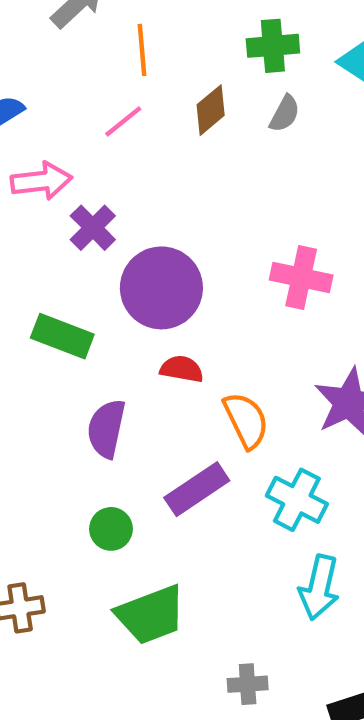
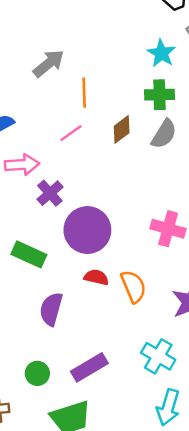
gray semicircle: (285, 114) -> (164, 134), size x1.4
orange semicircle: (246, 420) -> (133, 286), moved
purple rectangle: (197, 489) -> (89, 367), moved
green circle: (111, 529) -> (37, 373), moved

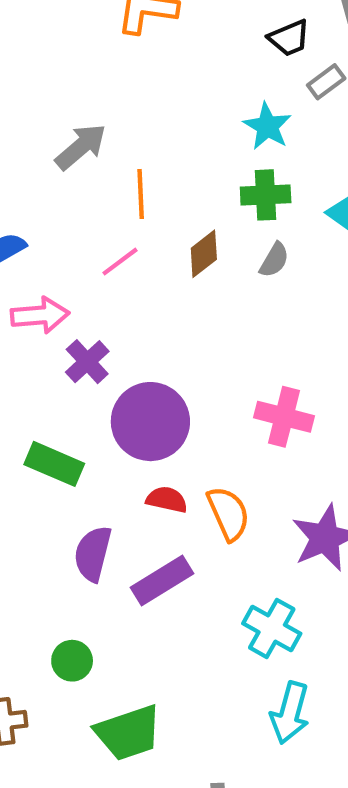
gray semicircle: (164, 134) -> (274, 260), size x0.7
purple rectangle: (89, 367) -> (162, 581), moved

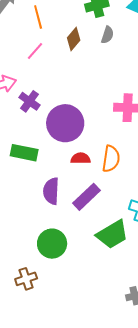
orange semicircle: (228, 514) -> (111, 159), turned 44
green circle: (72, 661) -> (52, 244), size x1.5
green trapezoid: (128, 733) -> (112, 234), moved

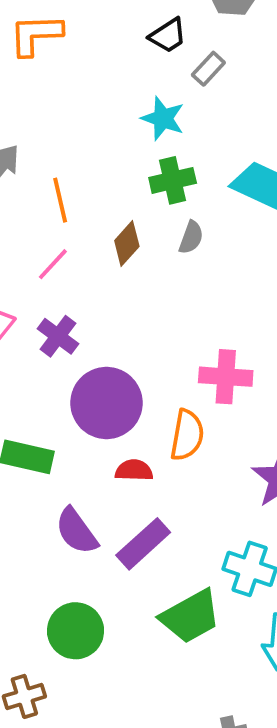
purple cross: (30, 101) -> (58, 336), moved
orange semicircle: (111, 159) -> (187, 435), moved
purple semicircle: (51, 191) -> (76, 531), turned -40

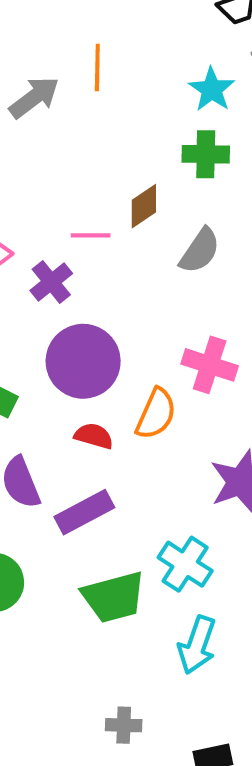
orange line: (60, 200) -> (97, 68), moved
gray semicircle: (191, 237) -> (200, 251), moved, size x1.4
pink line: (53, 264) -> (91, 235), moved, turned 33

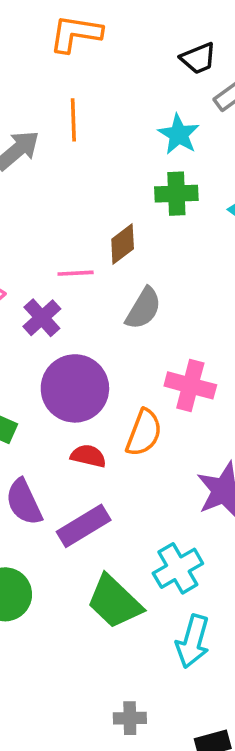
gray semicircle: (200, 251) -> (143, 308), moved
cyan cross: (185, 564) -> (178, 568), turned 30
green trapezoid: (114, 597) -> (114, 602), turned 62

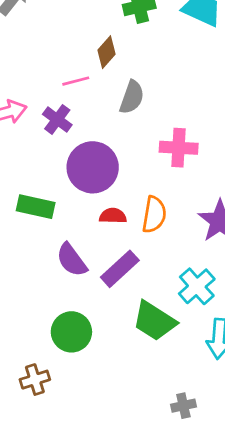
orange semicircle: (144, 433) -> (154, 215), moved

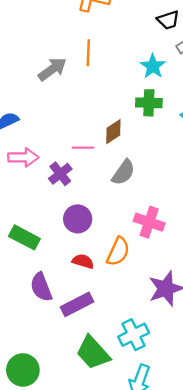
purple circle: (93, 167) -> (78, 219), size x0.7
orange semicircle: (154, 215) -> (118, 252), moved
green circle: (71, 332) -> (23, 370), moved

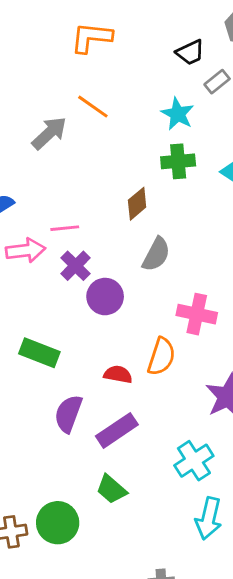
orange line: (88, 53) -> (93, 107), turned -50
pink line: (83, 148) -> (65, 228), moved
purple circle: (78, 219) -> (105, 297), moved
purple semicircle: (41, 287) -> (68, 414), turned 48
green trapezoid: (93, 353) -> (111, 489), moved, size x0.7

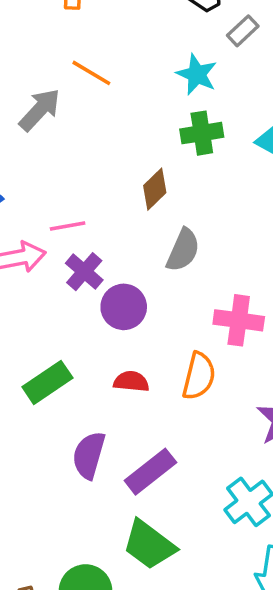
green rectangle: (39, 353) -> (47, 382), turned -51
red semicircle: (118, 374) -> (131, 381), moved
green trapezoid: (111, 489) -> (149, 545), size x1.4

